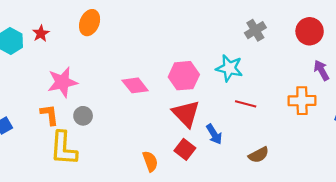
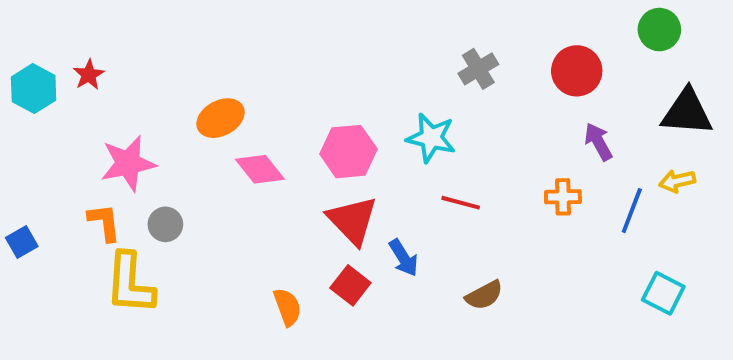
orange ellipse: (90, 23) -> (221, 118), moved, turned 40
orange cross: (302, 101) -> (563, 197), size x0.7

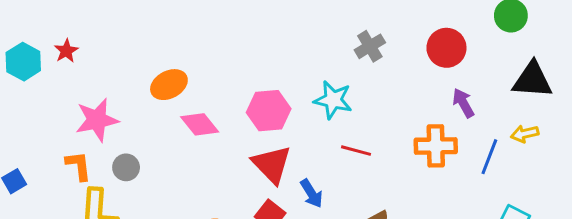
orange cross: (563, 197) -> (436, 146), size x1.5

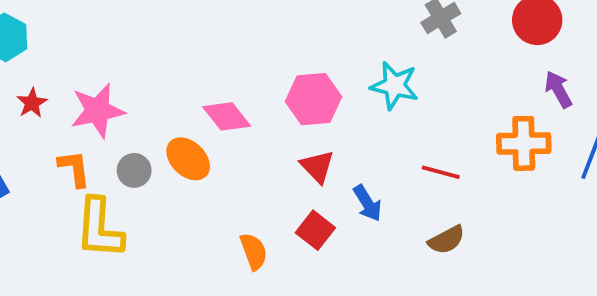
red star: (66, 51) -> (32, 103), moved
orange ellipse: (169, 85) -> (188, 159), moved, turned 72
red line: (356, 151) -> (441, 172), moved
red triangle: (272, 164) -> (317, 167), size x0.7

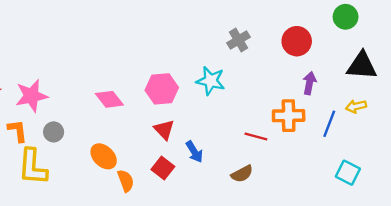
purple arrow: (558, 89) -> (309, 83), turned 40
orange ellipse: (188, 159) -> (104, 156), moved
red line: (441, 172) -> (256, 137), moved

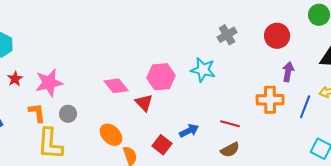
red triangle: (164, 130) -> (144, 103), moved
red line: (256, 137) -> (230, 124), moved
blue arrow: (194, 152) -> (189, 131), turned -84

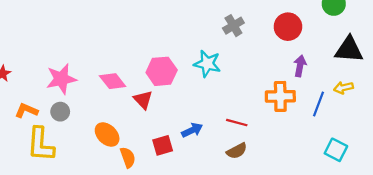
pink star: (49, 83) -> (61, 79), moved
orange L-shape: (37, 113) -> (26, 111), turned -60
red square: (162, 145) -> (163, 145), turned 36

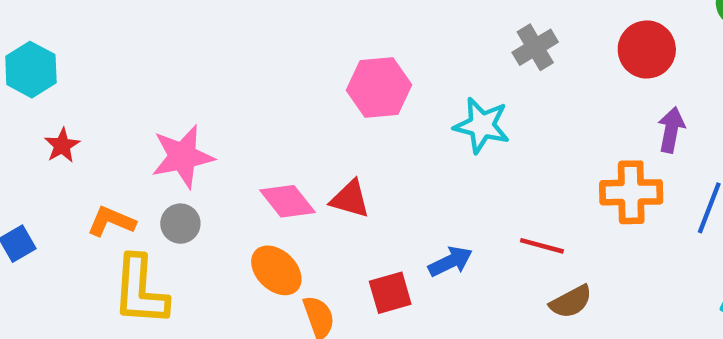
pink hexagon: (162, 71) -> (379, 87), moved
pink diamond: (113, 81) -> (288, 201), moved
red triangle: (143, 100) -> (350, 199), turned -30
brown semicircle: (237, 151) -> (571, 302), moved

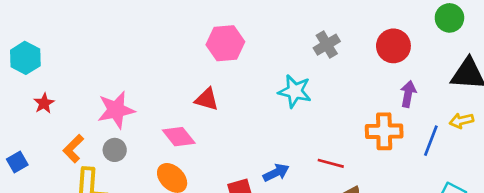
pink hexagon: (379, 87) -> (225, 43), moved
red triangle: (350, 199) -> (207, 99), moved
orange L-shape: (111, 221) -> (73, 149), turned -68

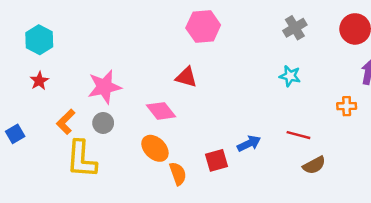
cyan hexagon: (25, 58) -> (39, 40), moved
cyan star: (295, 91) -> (290, 76), moved, size x0.7
orange cross: (384, 131) -> (347, 106), size x0.6

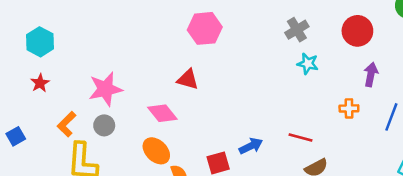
cyan star: (290, 76) -> (308, 64), moved

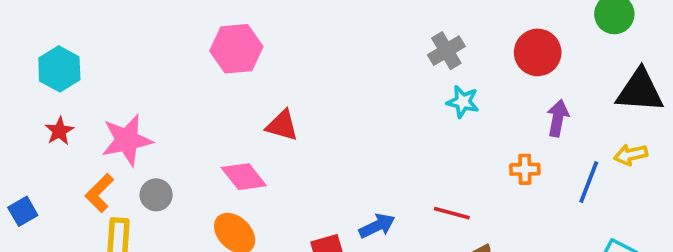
pink hexagon: (205, 28) -> (236, 49), moved
pink star: (105, 89) -> (127, 140), moved

